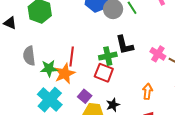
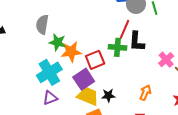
red line: (72, 57) -> (125, 29), moved
red square: (104, 73) -> (95, 60), moved, turned 30
purple square: (85, 96) -> (84, 79), size x1.5

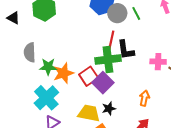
green cross: (117, 47) -> (108, 59), size x1.4
pink cross: (166, 60) -> (158, 62), turned -35
purple square: (84, 79) -> (103, 83), moved

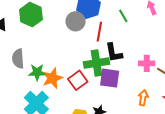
gray circle: (117, 13) -> (76, 21), moved
red line: (111, 40) -> (99, 32), moved
purple square: (103, 83) -> (110, 78), moved, turned -35
orange arrow: (144, 98) -> (143, 98), moved

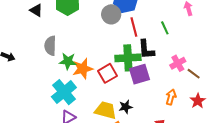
green line: (123, 16) -> (165, 28), moved
red line: (99, 32) -> (134, 27), turned -30
pink cross: (147, 63) -> (178, 63), turned -35
purple square: (110, 78) -> (139, 74), turned -30

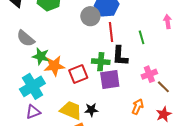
gray semicircle: (50, 46) -> (26, 38), turned -60
green cross: (128, 58) -> (101, 62), size x0.7

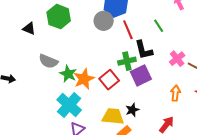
green star: (41, 56) -> (68, 74), turned 30

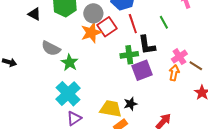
gray circle: (104, 21) -> (93, 13), moved
orange star: (84, 79) -> (91, 33), moved
red square: (109, 80) -> (107, 27), moved
orange arrow: (175, 93) -> (174, 73), moved

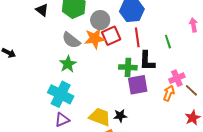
gray semicircle: (51, 48) -> (71, 40), moved
cyan cross: (68, 94) -> (61, 94), turned -30

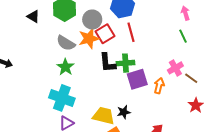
green line: (168, 42) -> (183, 36), moved
black L-shape: (147, 61) -> (107, 63), moved
orange arrow: (169, 93) -> (159, 86), moved

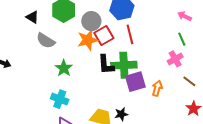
pink arrow: (185, 13) -> (185, 16), turned -48
gray semicircle: (66, 43) -> (46, 41), moved
green cross: (125, 63) -> (124, 65), size x1.4
pink cross: (175, 68) -> (175, 59), moved
cyan cross: (62, 98) -> (60, 99), size x0.7

